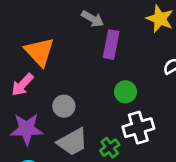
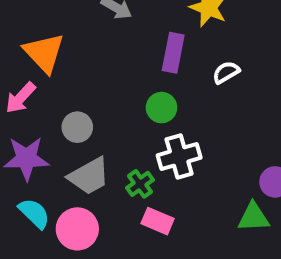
purple rectangle: (111, 45) -> (173, 53), moved

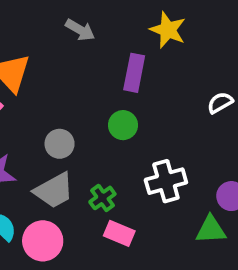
white semicircle: (226, 72) -> (220, 103), moved
gray circle: (77, 127) -> (60, 144), moved
white cross: (179, 156) -> (166, 181), moved

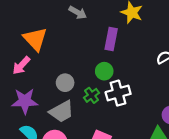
white cross: (166, 181) -> (118, 93), moved
green cross: (102, 198) -> (92, 95), moved

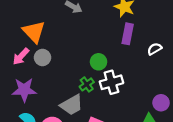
purple rectangle: (111, 39) -> (128, 34), moved
gray circle: (65, 83) -> (42, 57), moved
gray trapezoid: (62, 111) -> (72, 105), moved

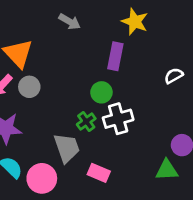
purple rectangle: (128, 34) -> (115, 56), moved
gray trapezoid: (72, 105) -> (67, 148), turned -80

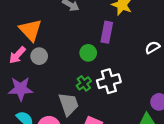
green circle: (101, 92) -> (88, 53), moved

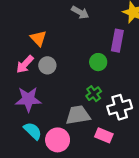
orange triangle: (30, 30) -> (38, 38), size x0.7
white cross: (109, 81) -> (120, 107), moved
gray trapezoid: (69, 104) -> (78, 115), turned -80

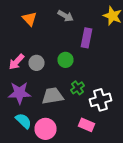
orange triangle: (38, 38) -> (30, 19), moved
purple rectangle: (117, 41) -> (86, 38), moved
green circle: (98, 62) -> (66, 60), moved
gray trapezoid: (78, 115) -> (52, 96), moved

